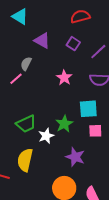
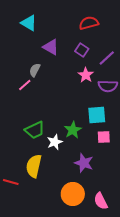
pink star: (64, 78) -> (86, 75), moved

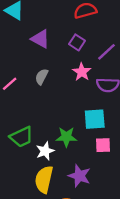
gray semicircle: (35, 70) -> (42, 77), moved
green star: (73, 130) -> (66, 137), turned 30
yellow semicircle: (34, 166) -> (44, 179), moved

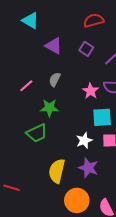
pink star: (82, 72) -> (90, 91), moved
green star: (66, 137) -> (49, 108), moved
white star: (45, 151) -> (84, 140), moved

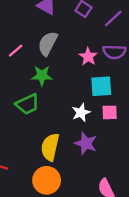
gray semicircle: (55, 79) -> (48, 43), size x1.5
orange circle: (77, 200) -> (47, 180), moved

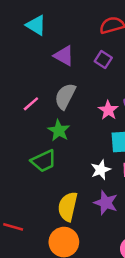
green star: (42, 76) -> (59, 130), turned 30

